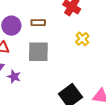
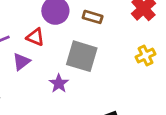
purple star: (14, 77) -> (59, 83), moved

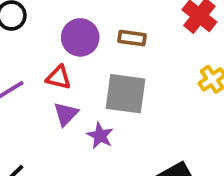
purple triangle: (21, 62) -> (66, 114), moved

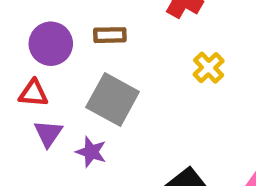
gray square: (126, 94) -> (113, 100), turned 30

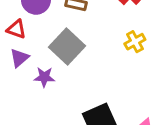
purple star: (91, 152) -> (44, 77), turned -30

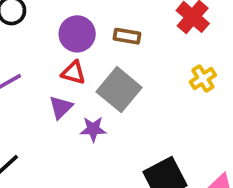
red triangle: (16, 29) -> (73, 73), moved

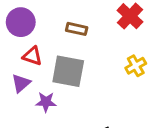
purple circle: (77, 34) -> (21, 22), moved
gray square: (119, 90) -> (68, 71), turned -32

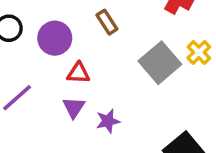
brown rectangle: (77, 29) -> (107, 22), moved, turned 60
gray square: (68, 71) -> (160, 63), moved, turned -36

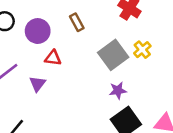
purple triangle: (74, 107) -> (37, 84), moved
purple star: (108, 121) -> (118, 90), moved

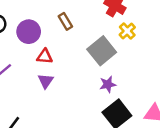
yellow cross: (142, 50) -> (127, 31), moved
purple triangle: (37, 84) -> (46, 81), moved

